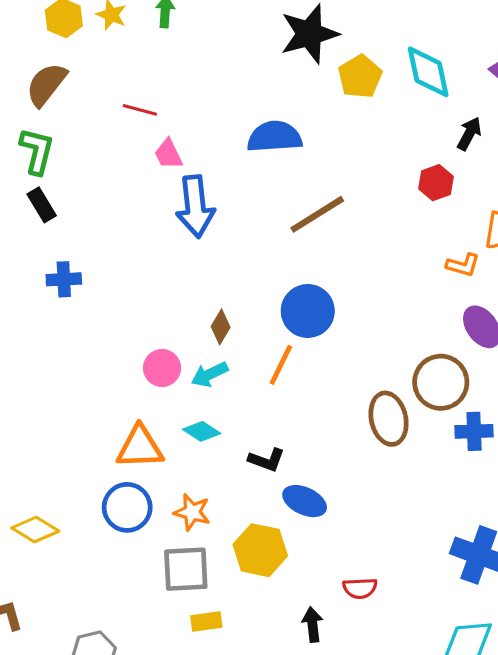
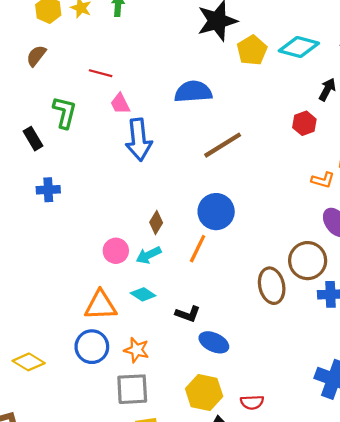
cyan diamond: (428, 72) -> (299, 47), turned -63
brown semicircle: (46, 84) -> (36, 56), size x0.7
green L-shape: (37, 151) -> (65, 112), moved
yellow hexagon: (260, 550) -> (204, 392), moved

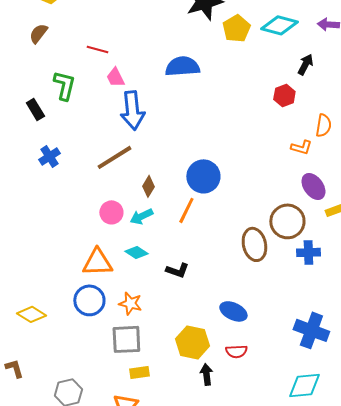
brown line: (223, 145) -> (114, 157), moved
blue cross: (48, 190) -> (49, 156), turned -30
blue ellipse: (214, 342) -> (233, 311), moved

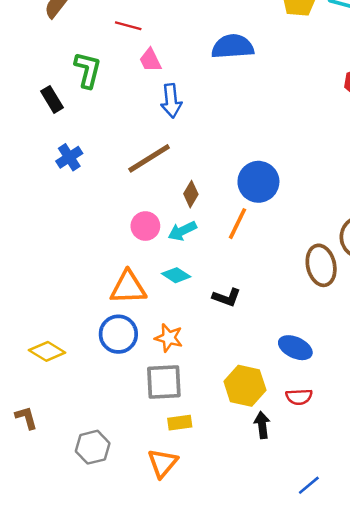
blue arrow: (132, 110) -> (171, 101), size x0.7

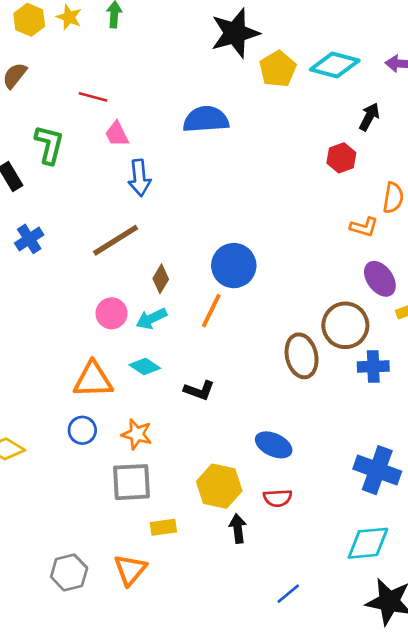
blue circle: (118, 334) -> (82, 430), size x0.7
yellow rectangle: (180, 423) -> (163, 527), moved
gray hexagon: (93, 447) -> (69, 572), moved

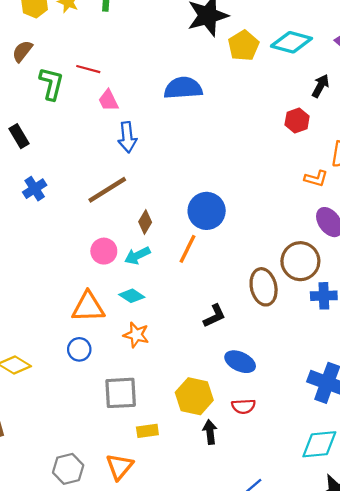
green L-shape: (49, 145) -> (51, 84), moved
black L-shape: (199, 390) -> (214, 316), moved, turned -45
orange star: (137, 434) -> (136, 335), moved

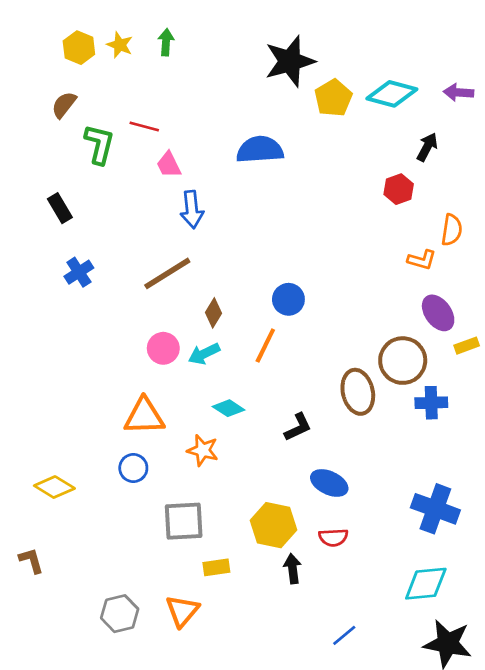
blue circle: (207, 211) -> (288, 299), size x0.7
cyan diamond: (132, 296) -> (229, 408), moved

